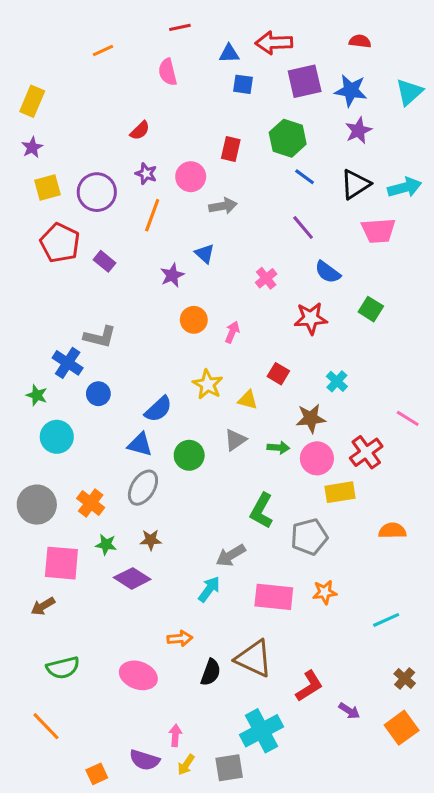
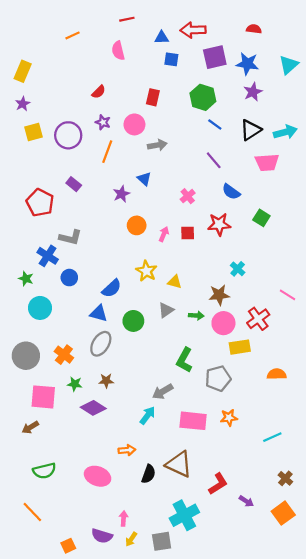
red rectangle: (231, 149) -> (153, 97), moved
red pentagon: (60, 243) -> (40, 203), moved
red square: (278, 374) -> (188, 233), moved, turned -32

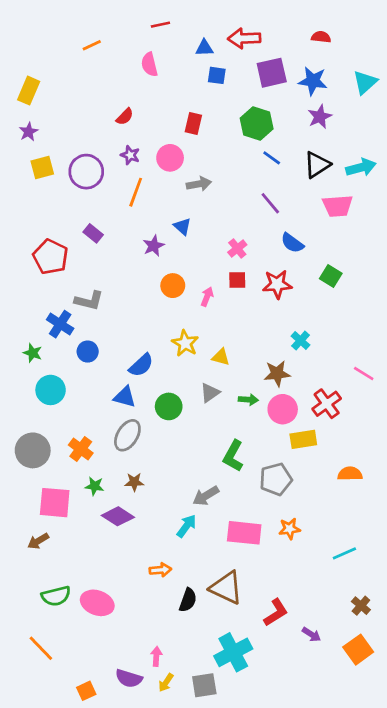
red square: (188, 233) -> (237, 280), moved
pink ellipse: (98, 476) -> (97, 603), moved

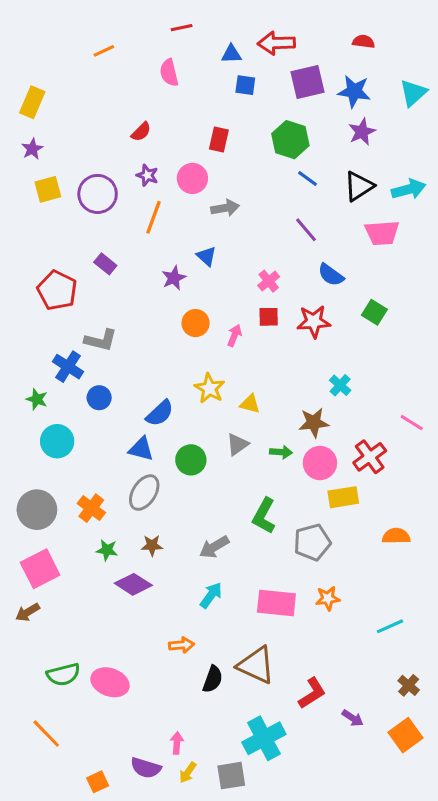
gray arrow: (206, 496) -> (214, 547), moved
pink square: (55, 503) -> (40, 569), moved, turned -32
brown arrow: (38, 541) -> (28, 612), moved

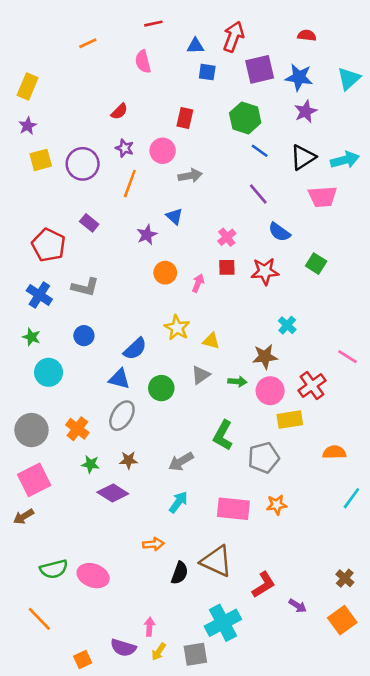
red arrow: (276, 43) -> (233, 37), turned 112
blue cross: (68, 367) -> (39, 295), moved
cyan line: (390, 626) -> (351, 498), moved, turned -30

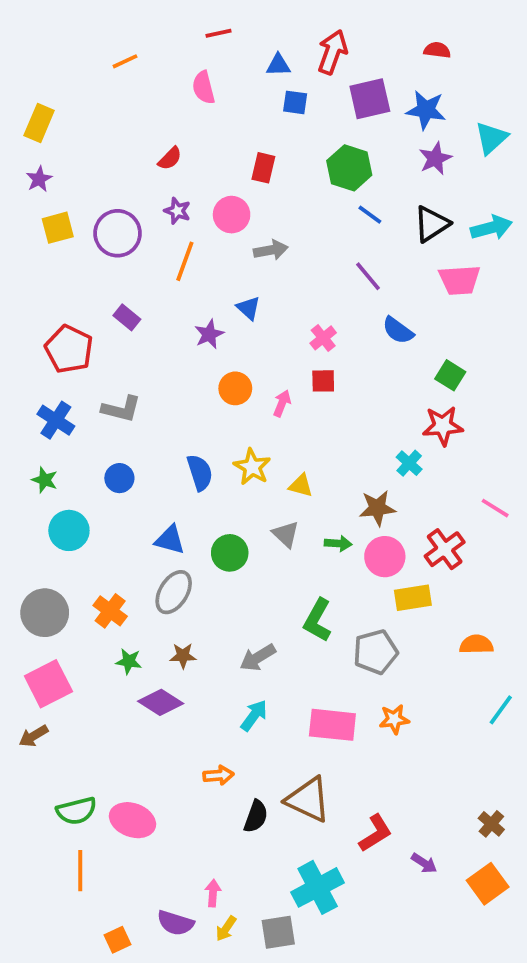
cyan triangle: (349, 79) -> (491, 138), moved
red star: (265, 271) -> (443, 426), moved
blue semicircle: (135, 349) -> (200, 473), moved, turned -65
gray triangle: (201, 375) -> (286, 534), turned -42
orange line: (39, 619) -> (80, 871), moved, turned 44

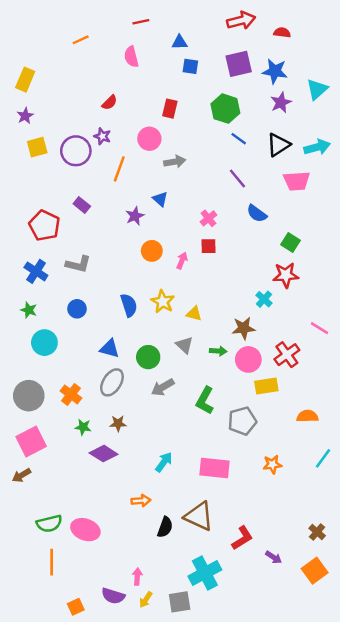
red arrow: (332, 52) -> (241, 21), moved, turned 56
purple star: (177, 211) -> (102, 136), moved
gray arrow: (258, 658) -> (163, 387), moved
orange star: (394, 719) -> (272, 464), moved

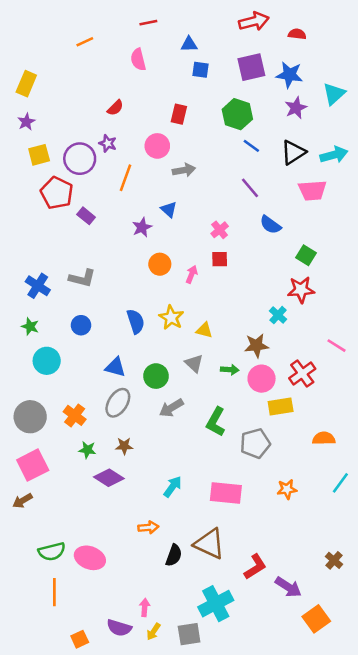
red pentagon: (44, 226) -> (57, 193), moved
purple arrow: (274, 557) -> (288, 587), size x1.5
orange square: (315, 571) -> (316, 619), moved

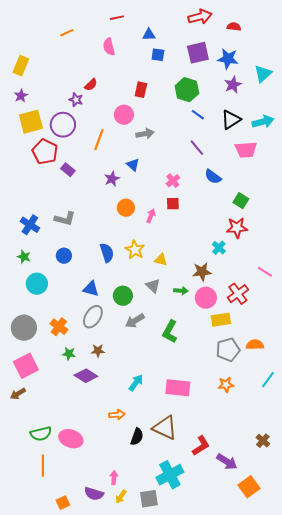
purple star: (108, 143) -> (76, 100), moved
yellow square: (39, 155) -> (31, 122), size x1.4
gray pentagon: (255, 443) -> (228, 350), moved

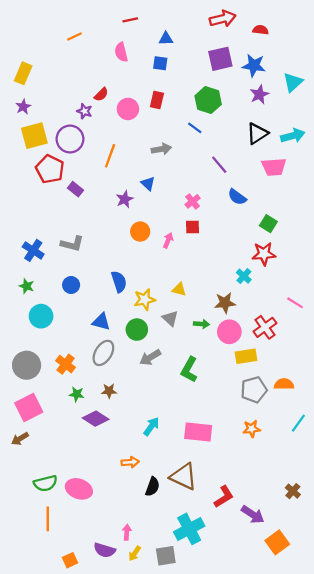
blue square: (158, 55) -> (160, 63), moved
pink circle: (124, 115) -> (128, 109), moved
blue line: (198, 115) -> (195, 128), moved
yellow star: (135, 250) -> (145, 299), moved, turned 30

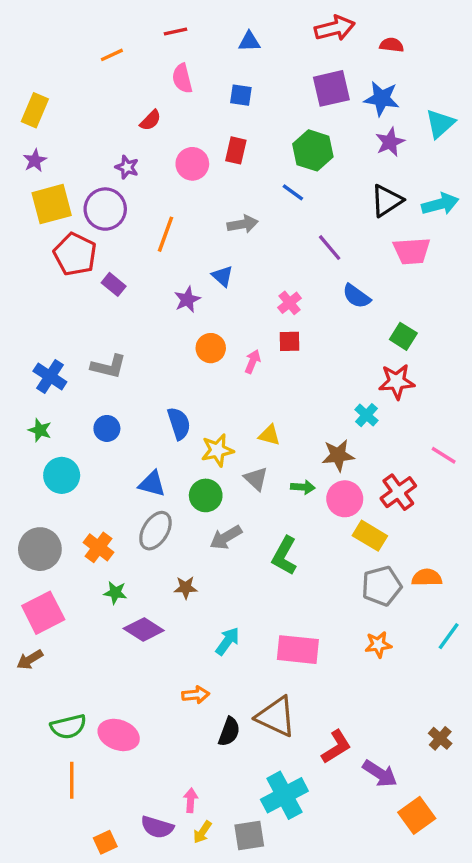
red line: (130, 20) -> (176, 32), moved
blue triangle: (166, 39) -> (249, 42), moved
red semicircle: (101, 94) -> (150, 120), moved
yellow rectangle: (246, 356) -> (370, 536), turned 40
brown star: (109, 391) -> (186, 588), moved

